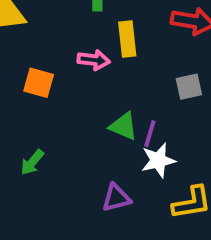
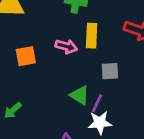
orange square: (39, 83) -> (26, 56), turned -35
gray square: (189, 87) -> (110, 71), moved

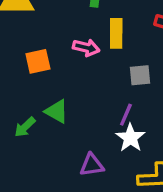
green triangle: (80, 95) -> (57, 111), moved
white star: (100, 123) -> (130, 138), turned -30

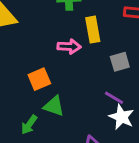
orange square: (38, 61) -> (39, 79), moved
purple line: (126, 115) -> (114, 98), turned -72

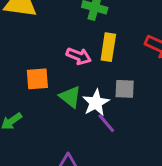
green triangle: (54, 106) -> (70, 97), moved
white star: (122, 117) -> (96, 103), moved

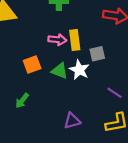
yellow rectangle: (108, 47) -> (75, 40), moved
purple line: (106, 123) -> (114, 93), moved

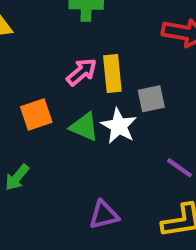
pink arrow: (57, 40) -> (82, 72), turned -48

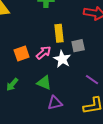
pink arrow: (82, 72) -> (44, 53), moved
green triangle: (84, 127) -> (44, 83), moved

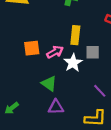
green arrow: (12, 84) -> (12, 108), moved

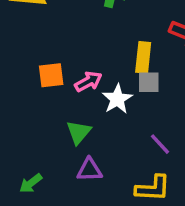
yellow rectangle: (75, 35) -> (143, 57), moved
green triangle: (49, 84) -> (79, 132), turned 35
green arrow: (12, 108) -> (31, 183), moved

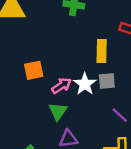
pink arrow: (88, 82) -> (61, 86), moved
gray square: (149, 82) -> (107, 81), moved

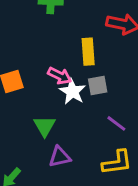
pink arrow: (61, 86) -> (60, 76), moved, turned 66

